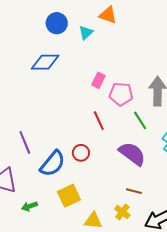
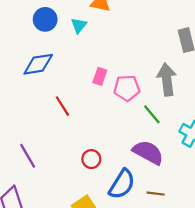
red line: (99, 121) -> (62, 106), moved
blue semicircle: (53, 164) -> (122, 184), moved

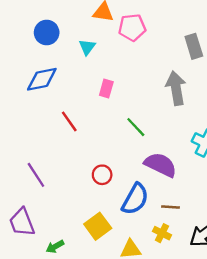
cyan triangle: (79, 25) -> (87, 47), moved
pink pentagon: (127, 88) -> (132, 28), moved
green line: (152, 114) -> (136, 127), moved

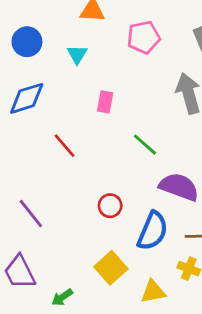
pink pentagon: (132, 28) -> (144, 37), moved

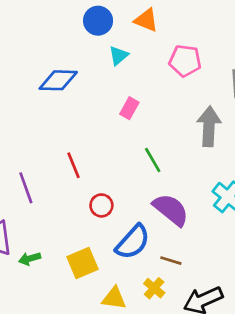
blue circle: (27, 42) -> (98, 21), moved
red line: (65, 146) -> (73, 165), moved
green arrow: (62, 297) -> (30, 259), moved

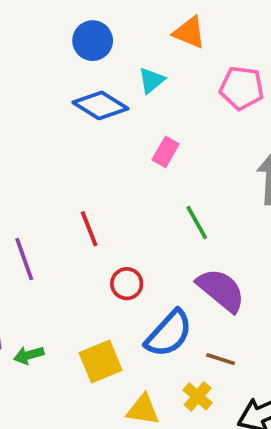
blue circle: (98, 21) -> (93, 41), moved
blue diamond: (58, 80) -> (100, 105), moved, turned 30

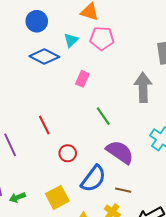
pink pentagon: (242, 88) -> (102, 38), moved

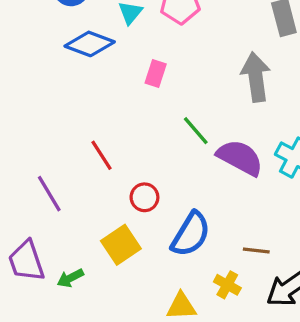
purple semicircle: (120, 152) -> (240, 158), moved
brown line: (123, 190) -> (256, 251), moved
yellow square: (57, 197) -> (121, 245), moved

